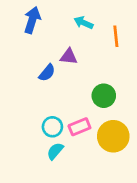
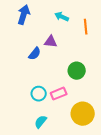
yellow circle: (113, 136) -> (83, 114), moved
cyan semicircle: (55, 151) -> (41, 122), moved

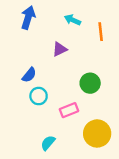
purple triangle: (51, 42) -> (60, 49), turned -32
blue semicircle: (35, 54) -> (29, 75), moved
cyan circle: (39, 94) -> (39, 96), moved

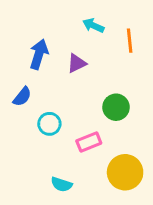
blue arrow: (28, 18) -> (39, 54), moved
blue semicircle: (29, 75) -> (22, 97), moved
cyan semicircle: (48, 143) -> (62, 184), turned -112

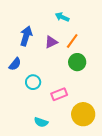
orange line: (130, 41) -> (72, 41), moved, turned 42
green circle: (116, 107) -> (77, 62), moved

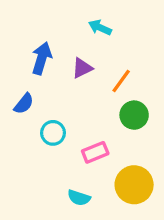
orange line: (72, 41) -> (121, 81), moved
green circle: (77, 62) -> (134, 115), moved
cyan semicircle: (41, 122) -> (79, 198), moved

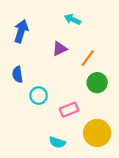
blue arrow: (42, 58) -> (21, 31), moved
blue semicircle: (24, 104) -> (17, 74), turned 133

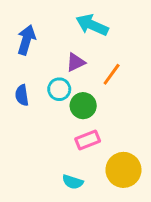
cyan arrow: (73, 19) -> (92, 25), size x1.5
green circle: (97, 83) -> (83, 106), moved
cyan circle: (39, 96) -> (59, 89), moved

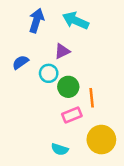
blue arrow: (26, 40) -> (36, 21), moved
orange line: (112, 74) -> (92, 98), moved, turned -42
blue semicircle: (22, 95) -> (20, 62), moved, turned 63

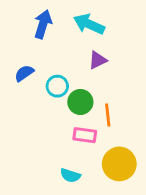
purple triangle: (62, 51) -> (98, 60), moved
pink rectangle: (72, 115) -> (85, 135), turned 30

